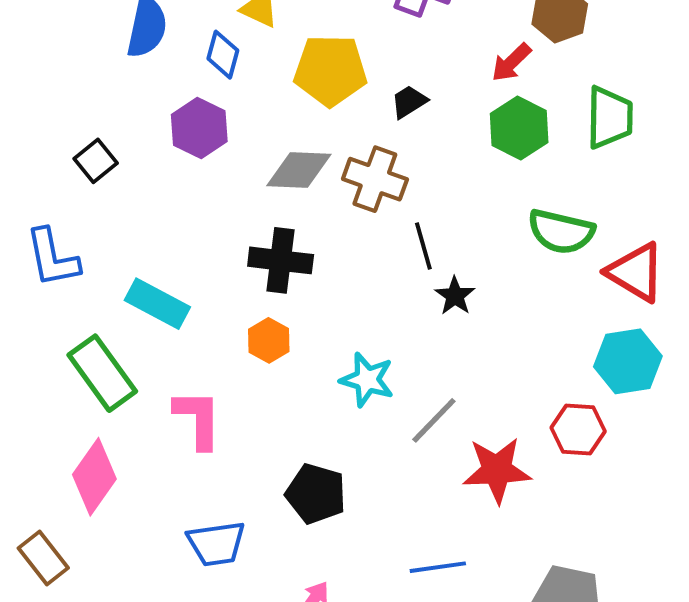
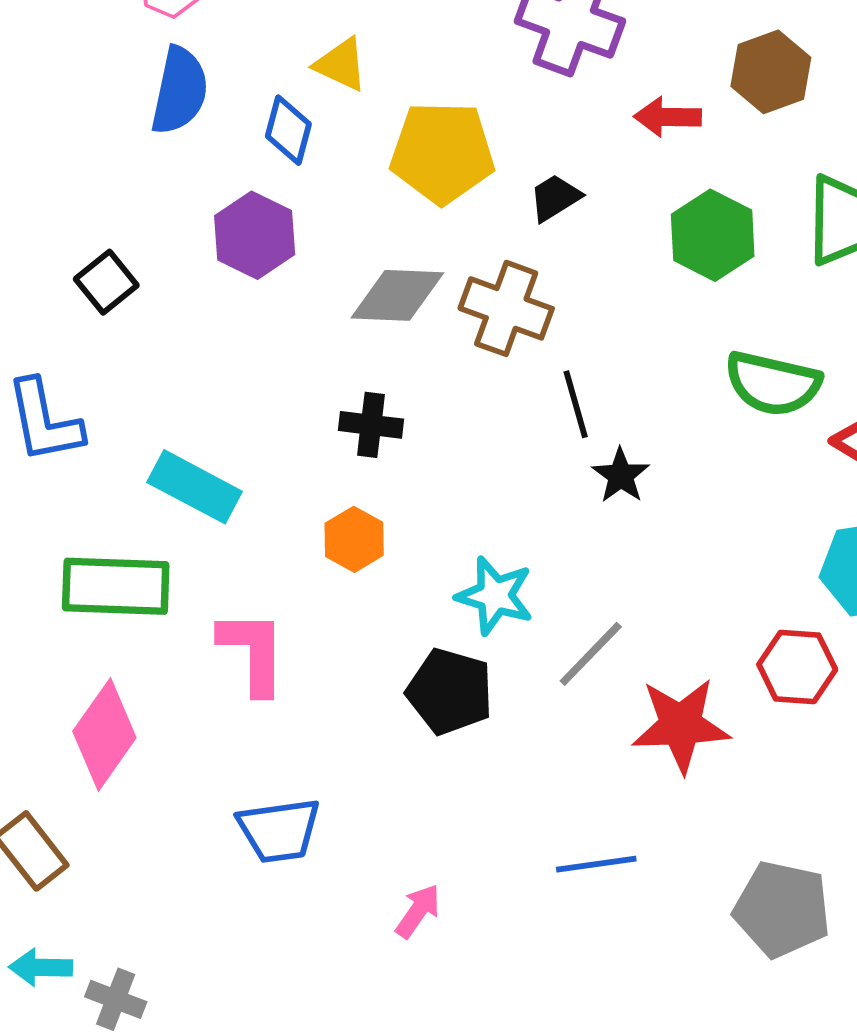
red arrow: (511, 62) -> (668, 117), moved, turned 45
black cross: (281, 260) -> (371, 425), size x0.7
green rectangle: (102, 373) -> (116, 586), turned -52
black pentagon: (316, 494) -> (450, 691), moved

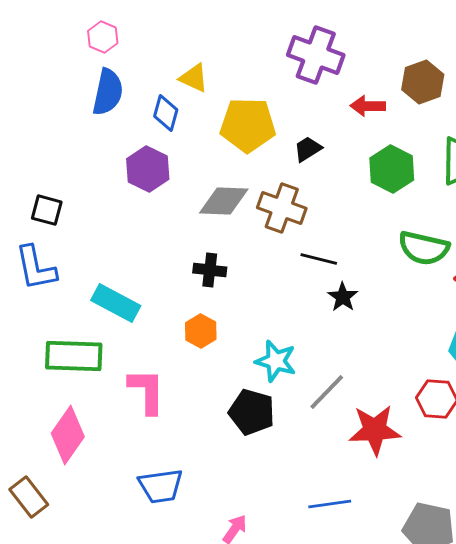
black square: (106, 282) -> (47, 210), moved, turned -36
black line: (576, 404) -> (319, 259), turned -60

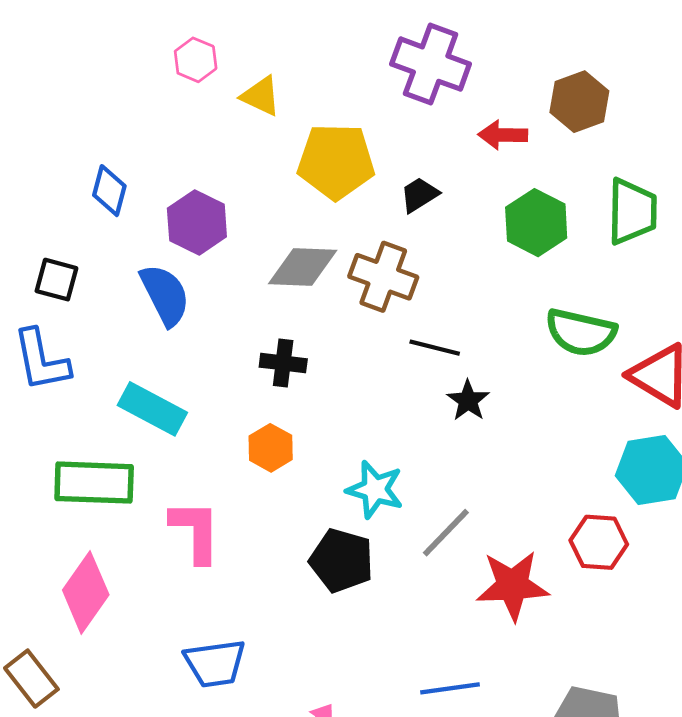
pink hexagon: (103, 37) -> (196, 60), moved
blue semicircle: (108, 92) -> (165, 295), moved, turned -39
blue diamond: (166, 113) -> (109, 191), moved

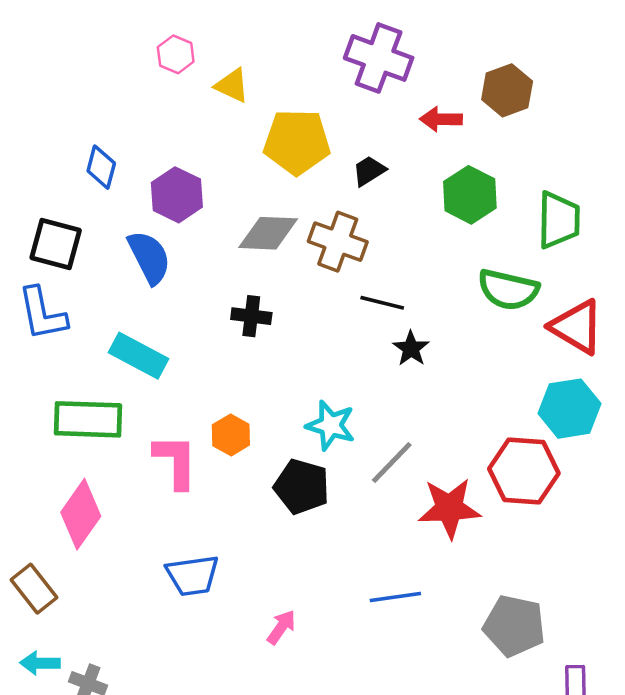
green trapezoid: (632, 211) -> (559, 220), moved
black square: (56, 280) -> (56, 244), size x1.4
orange hexagon: (271, 448) -> (231, 435), moved
red hexagon: (599, 542) -> (524, 471), size x1.4

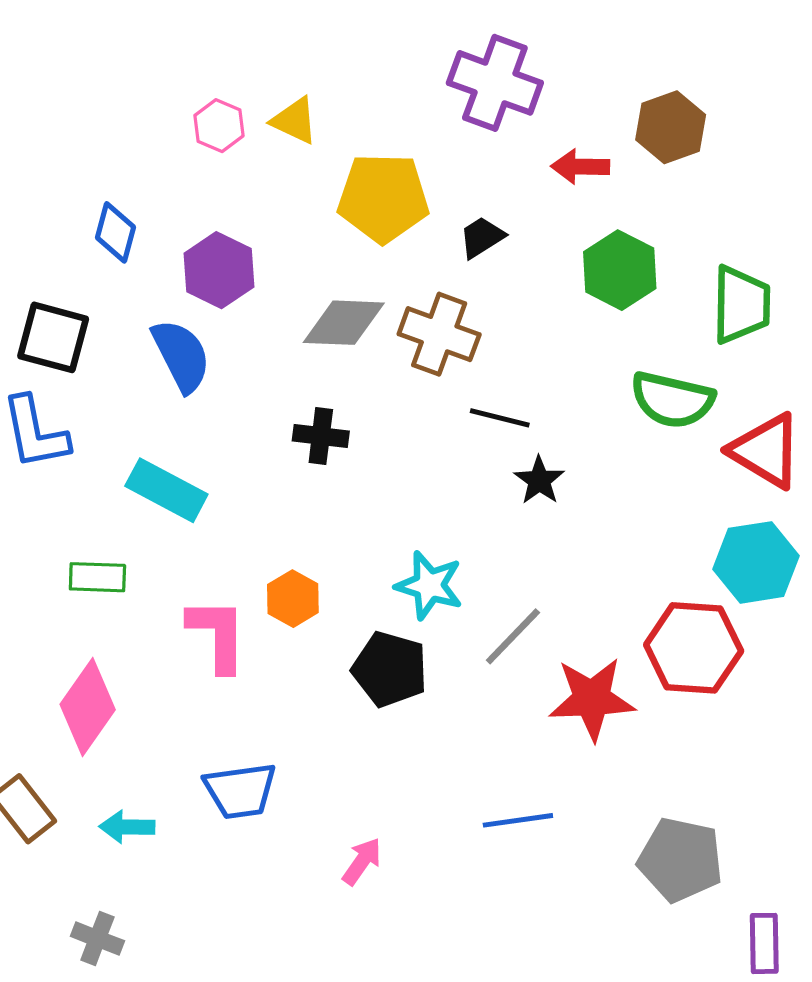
pink hexagon: (176, 54) -> (219, 126), moved
green rectangle: (88, 419) -> (97, 577), size x0.6
cyan arrow: (40, 663) -> (127, 827), moved

